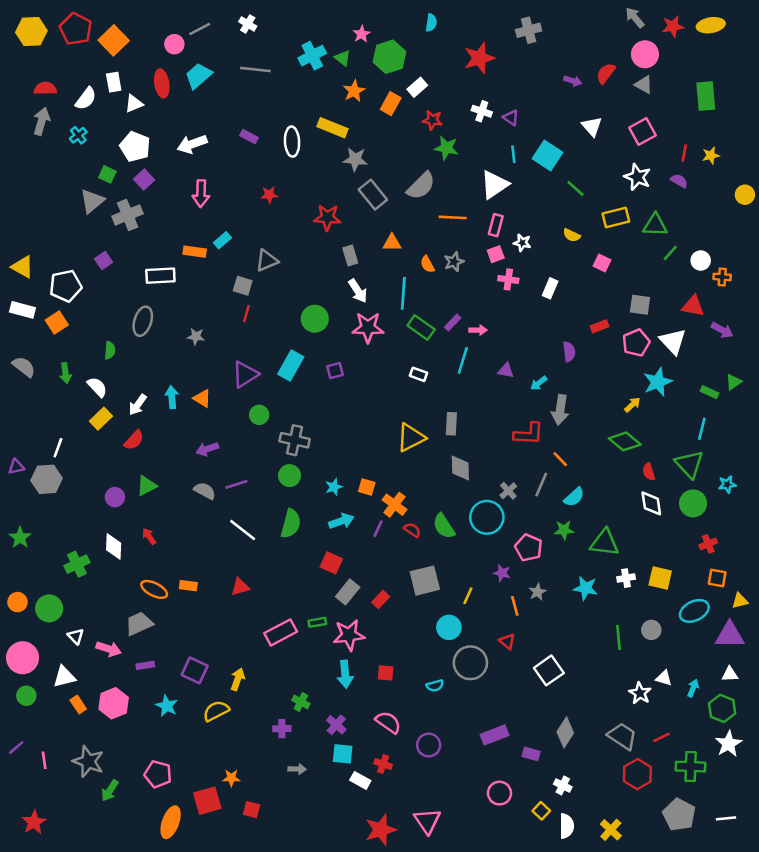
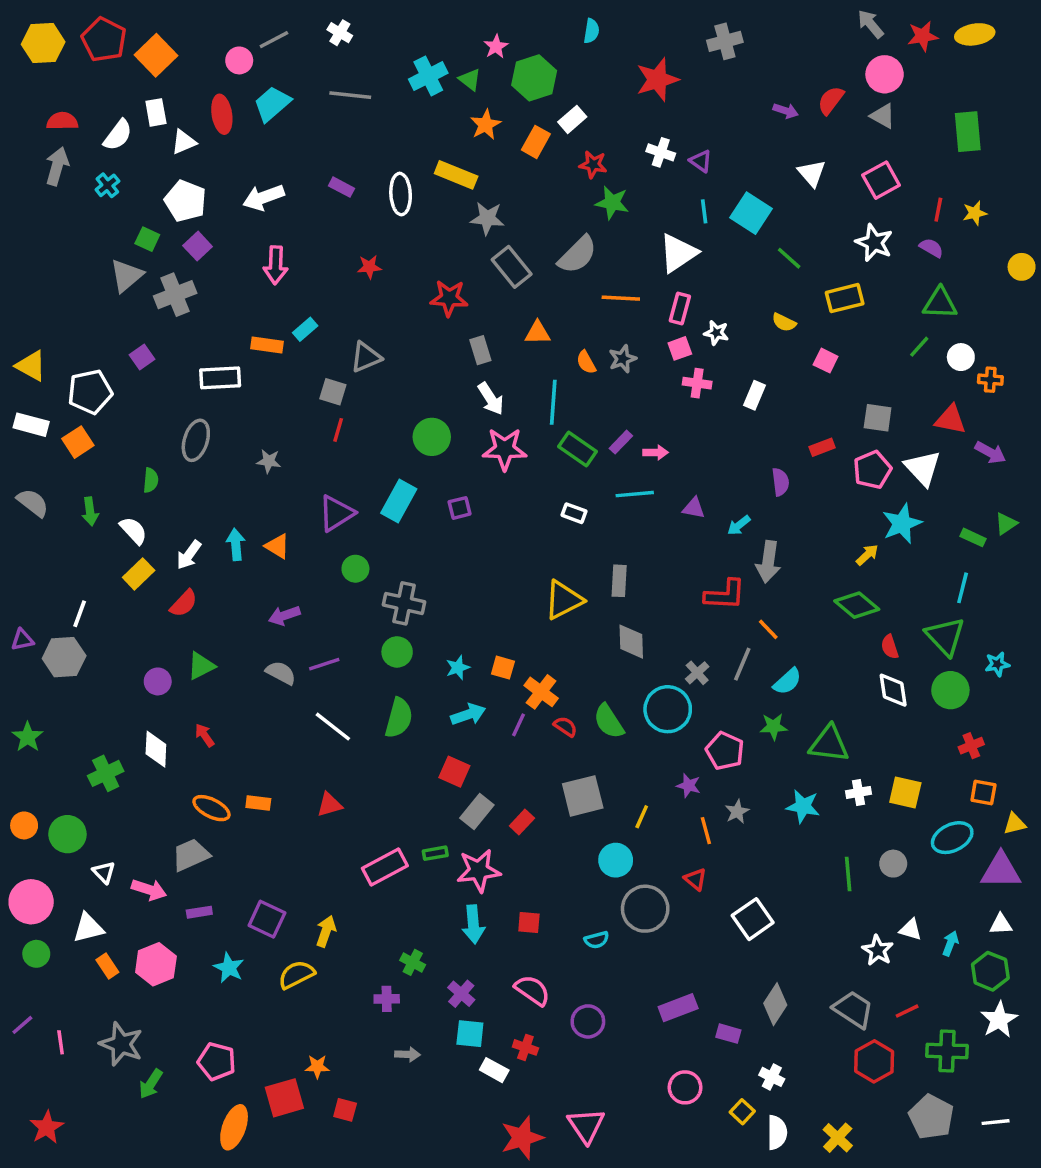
green triangle: (655, 225) -> (940, 303), moved
cyan line: (463, 360) -> (635, 494), turned 68

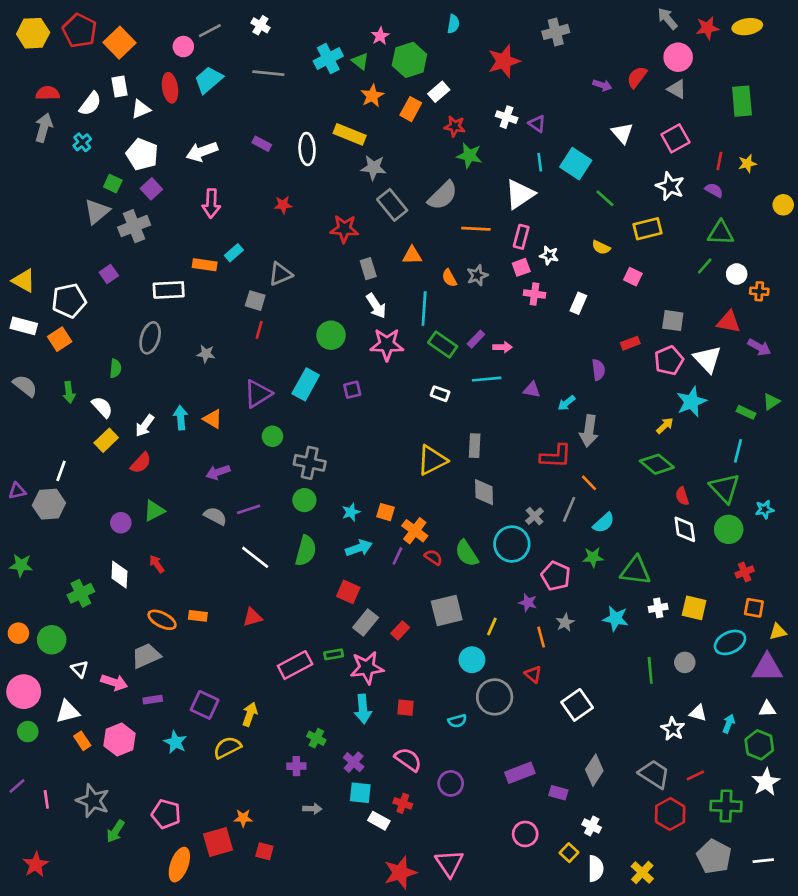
green star: (28, 737) -> (21, 565), turned -30

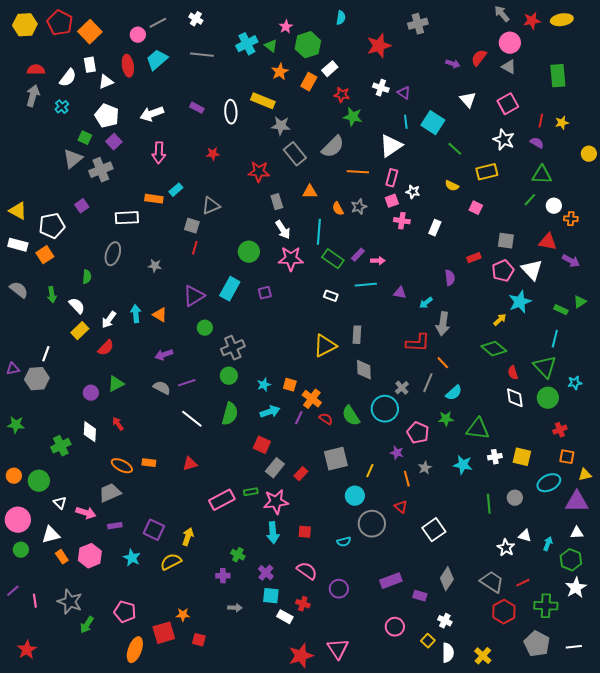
gray cross: (310, 463) -> (233, 348), turned -35

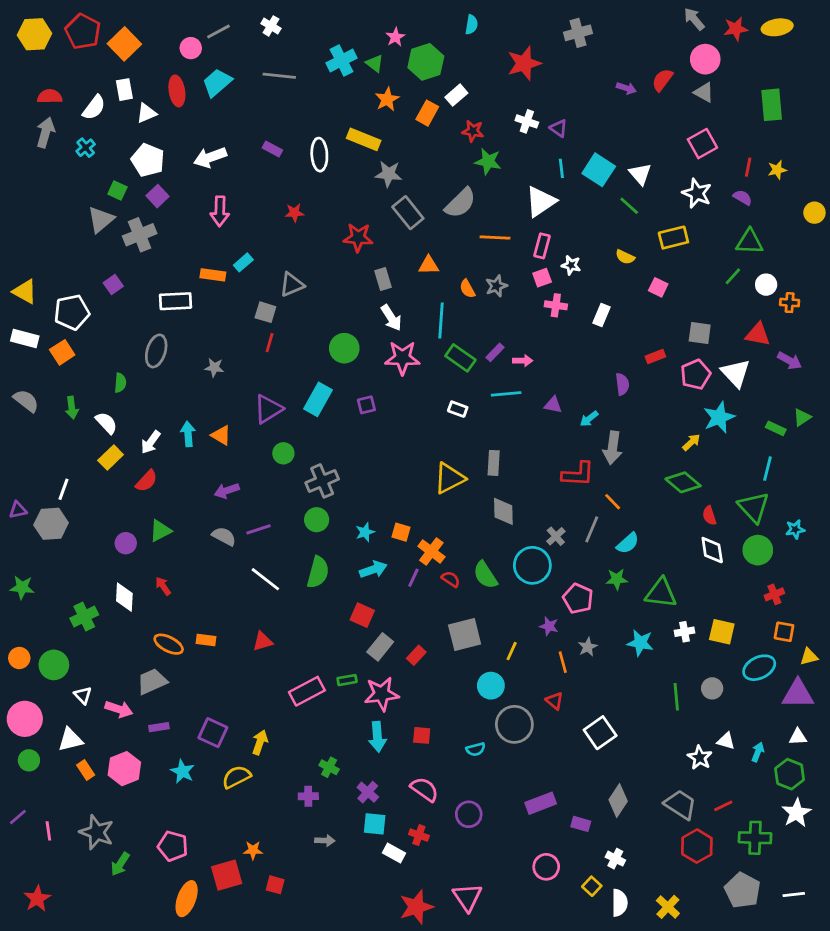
white triangle: (468, 100) -> (640, 174), moved

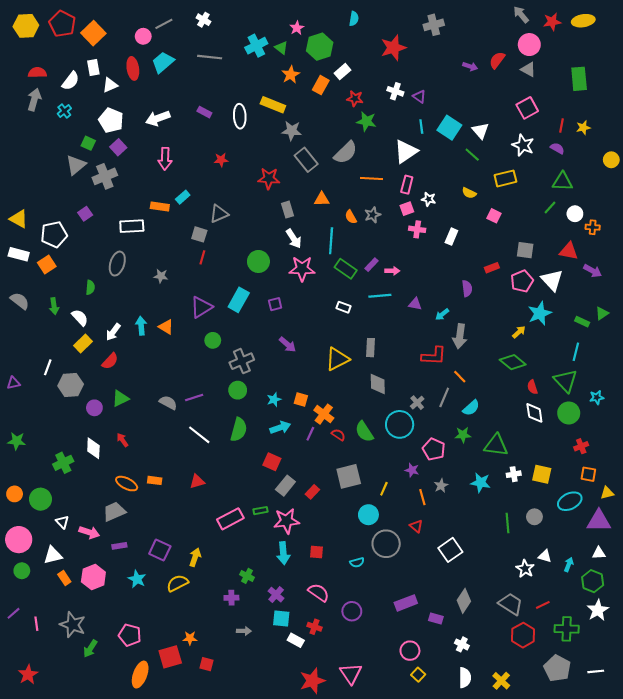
purple arrow: (227, 491) -> (287, 344), moved, turned -120
gray hexagon: (51, 524) -> (71, 385), moved
yellow square: (592, 886) -> (418, 675), moved

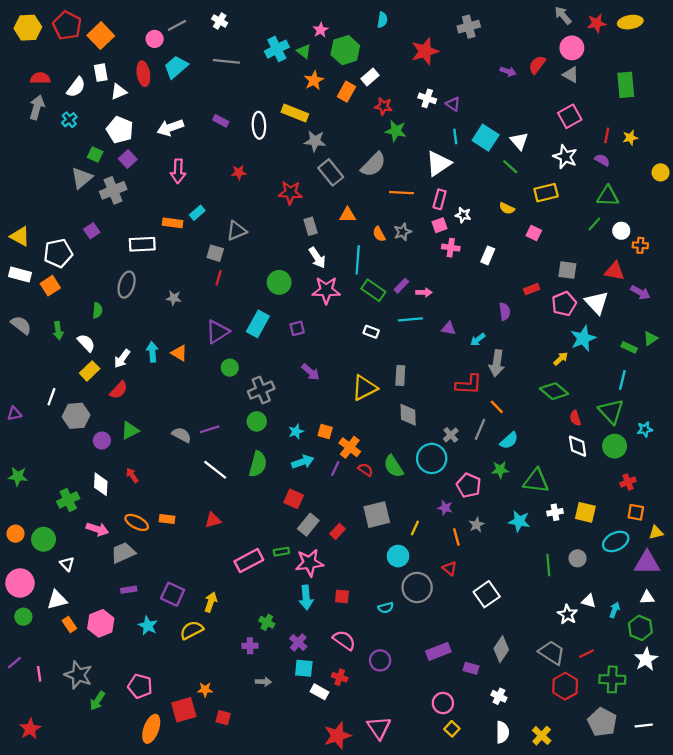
pink arrow: (89, 532) -> (97, 529), moved

